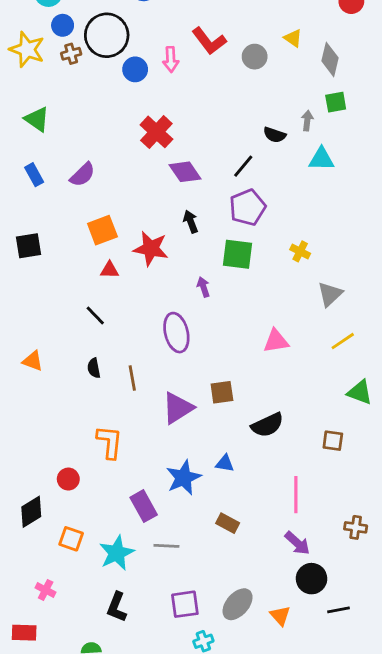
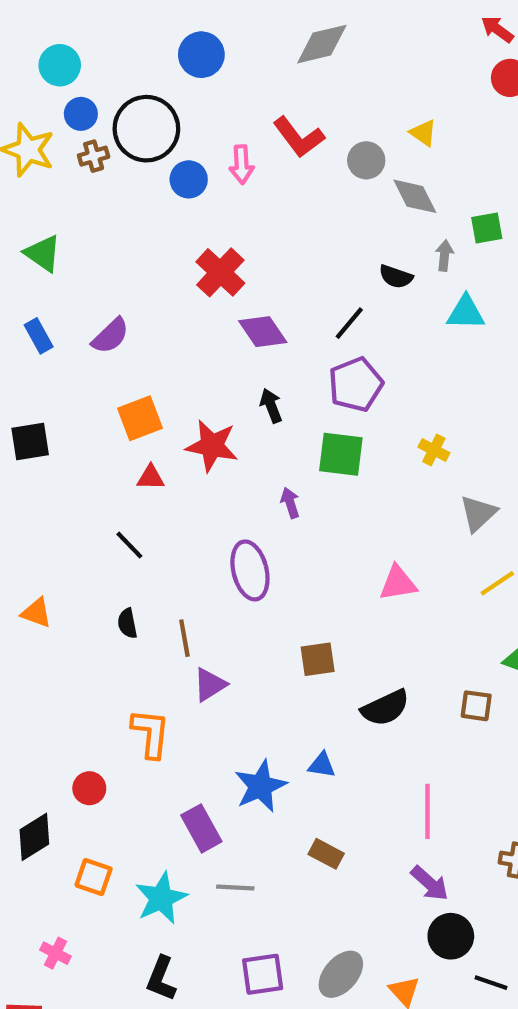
gray diamond: (330, 59) -> (415, 196), moved, turned -40
purple triangle: (178, 408) -> (210, 685), moved, size x0.7
brown square: (333, 441) -> (476, 706), moved
black line: (339, 610) -> (491, 983), turned 30

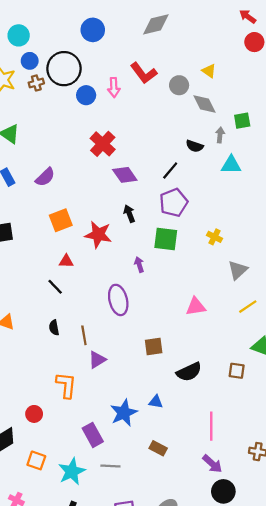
red triangle: (151, 477) -> (66, 261), moved

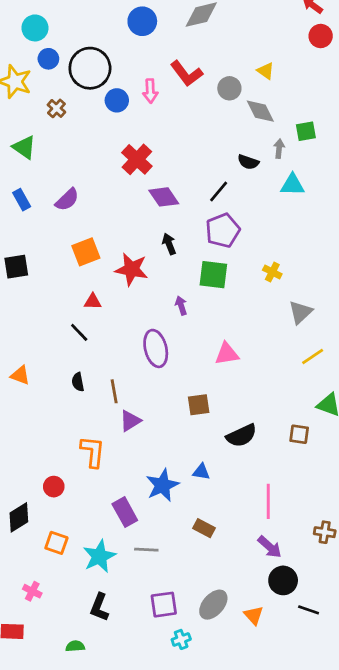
blue circle: (93, 30) -> (142, 21), moved
brown cross: (36, 83) -> (56, 108), moved, turned -32
pink triangle: (196, 307) -> (227, 354), moved

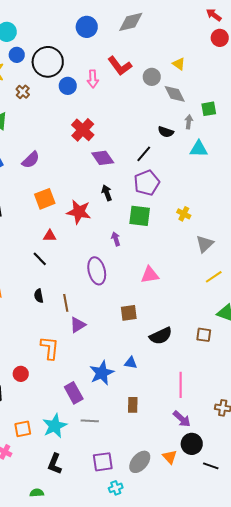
brown rectangle: (204, 528) -> (133, 405), turned 63
orange square: (56, 543) -> (23, 429), moved, turned -30
orange triangle: (254, 615) -> (170, 457), moved

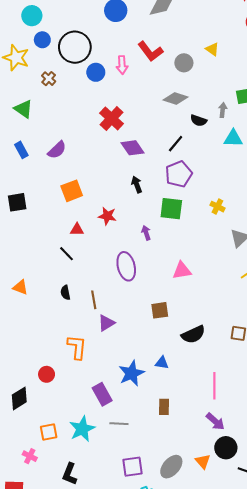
gray diamond: (175, 94) -> (176, 99), moved, turned -45
red star: (79, 212) -> (107, 216), moved, size x0.7
black L-shape: (55, 464) -> (70, 474), moved

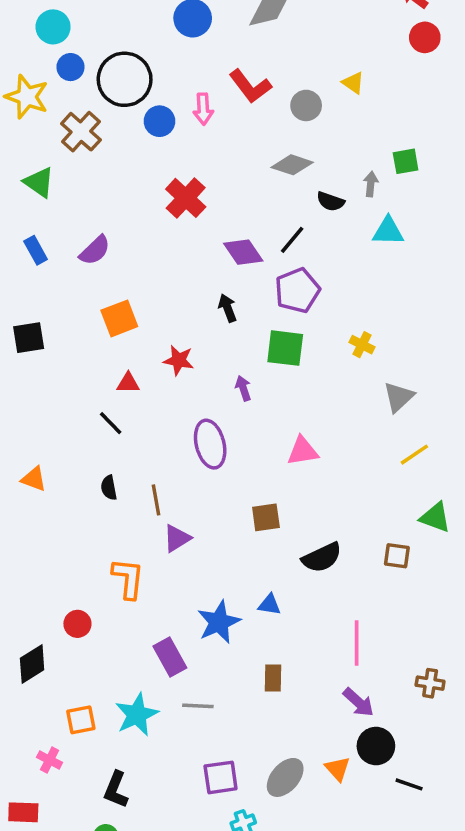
brown cross: (49, 79) -> (81, 132), size x1.6
purple diamond: (133, 148) -> (243, 252), moved

